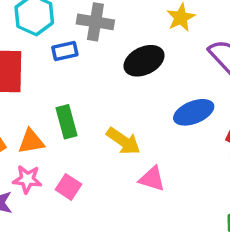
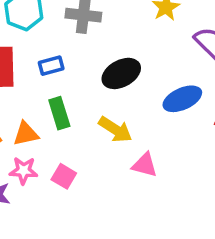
blue rectangle: (65, 51) -> (51, 66), moved
black ellipse: (144, 61) -> (121, 73), moved

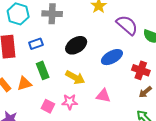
pink triangle: (145, 165) -> (103, 96), moved
pink star: (24, 171) -> (70, 102), moved

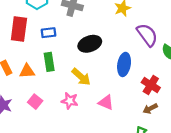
blue ellipse: (112, 57) -> (124, 64), turned -65
pink square: (48, 106) -> (35, 102), moved

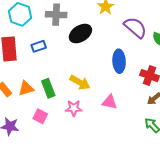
black ellipse: (90, 44) -> (80, 34), moved
green rectangle: (49, 62) -> (48, 88), moved

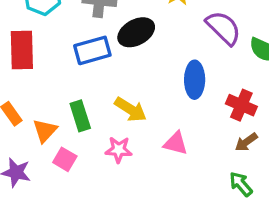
blue rectangle: (39, 46) -> (92, 50), moved, size x1.5
orange triangle: (26, 88) -> (45, 131), moved, turned -35

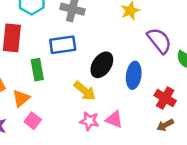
black ellipse: (136, 32) -> (102, 65), moved, turned -35
green rectangle: (80, 116) -> (37, 70), moved
pink star: (119, 150) -> (89, 121), moved

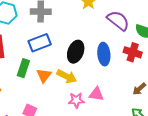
green rectangle: (37, 70) -> (23, 68), turned 42
orange triangle: (21, 98) -> (44, 75), moved
red cross: (165, 98) -> (133, 52), moved

